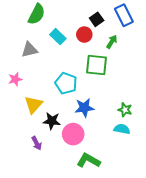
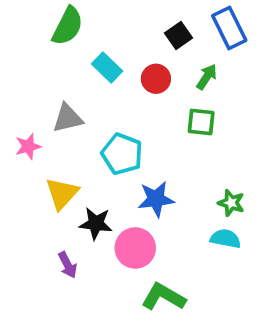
red circle: (84, 35) -> (156, 79), moved
gray triangle: (29, 50) -> (68, 118), moved
green square: (97, 65) -> (201, 122), moved, size x0.7

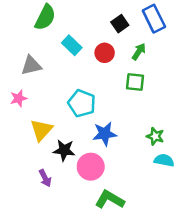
gray triangle: (68, 118) -> (31, 65), moved
cyan semicircle: (226, 239) -> (164, 160), moved

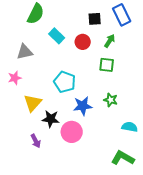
black square: (120, 24) -> (95, 19), turned 32
green star: (155, 136) -> (111, 100), moved
green L-shape: (110, 200) -> (123, 158), moved

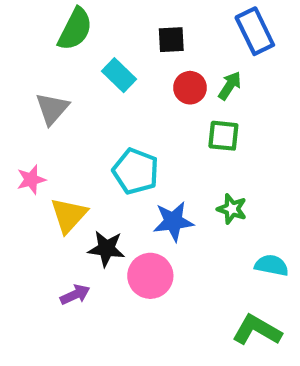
black square: (95, 19) -> (171, 40), moved
red circle: (83, 42) -> (190, 88), moved
gray triangle: (25, 52) -> (52, 109), turned -36
pink star: (15, 78) -> (31, 180), moved
purple arrow: (36, 141) -> (75, 295), turned -88

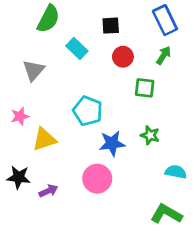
green arrow: (230, 86) -> (164, 55), moved
yellow triangle: (69, 215) -> (44, 139), turned 30
black star: (106, 249) -> (19, 177), moved

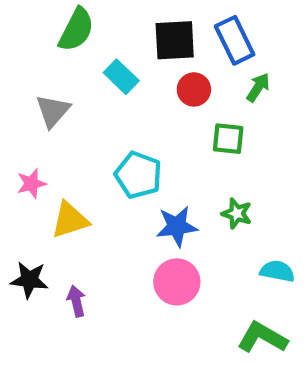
blue rectangle: (165, 20) -> (235, 40), moved
black square: (111, 26) -> (175, 40), size x1.5
pink circle: (97, 179) -> (177, 282), moved
purple arrow: (48, 191) -> (76, 301), turned -78

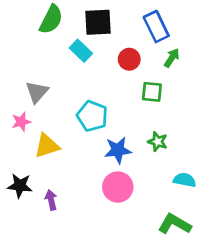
black square: (175, 40) -> (98, 22), moved
gray triangle: (53, 111) -> (37, 92), moved

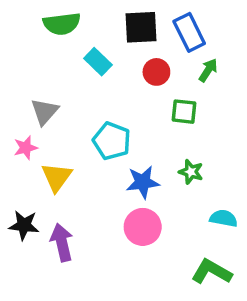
green semicircle: (51, 19) -> (62, 24), turned 56
black square: (98, 22) -> (141, 27), moved
yellow triangle: (47, 146) -> (57, 177), turned -36
purple arrow: (51, 200) -> (62, 242), size x1.5

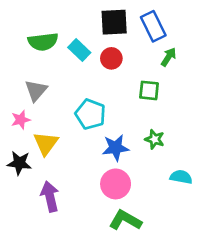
green semicircle: (62, 24) -> (43, 42), moved
red circle: (156, 72) -> (111, 58), moved
black star: (24, 225) -> (19, 163), moved
green L-shape: (212, 272) -> (125, 220), moved

